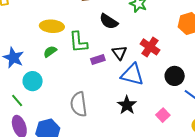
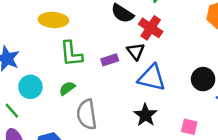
green L-shape: (78, 42) -> (71, 54), moved
red cross: (150, 47) -> (151, 28), moved
green semicircle: (50, 52) -> (67, 88), moved
pink square: (163, 115) -> (189, 127), turned -32

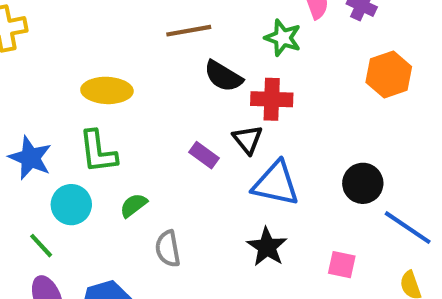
red cross: (151, 28) -> (272, 99), turned -30
green L-shape: (71, 54) -> (98, 152), moved
purple rectangle: (110, 60) -> (204, 155), turned 56
gray semicircle: (87, 114) -> (168, 249), size x0.7

